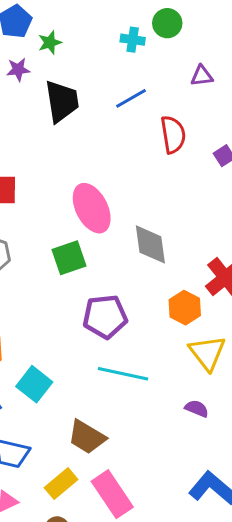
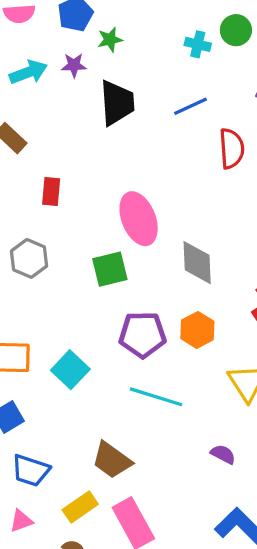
orange hexagon: (185, 308) -> (197, 330), moved
cyan square: (34, 384) -> (70, 370), moved
purple semicircle: (197, 409) -> (223, 454), moved

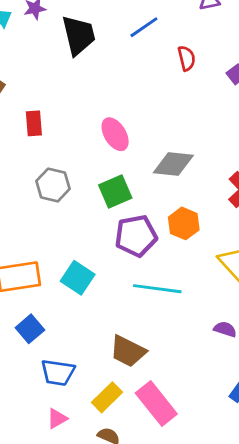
red semicircle: (232, 149) -> (187, 58), size x0.7
pink ellipse: (139, 219) -> (115, 134), size x0.7
gray hexagon: (29, 258) -> (53, 185), moved
gray diamond: (197, 263) -> (173, 164), turned -72
green square: (110, 269) -> (115, 192), moved

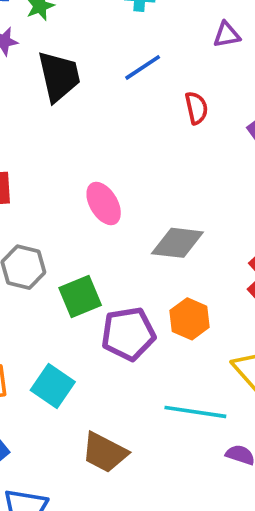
green square: (115, 192) -> (80, 297), moved
cyan line: (157, 289) -> (195, 412), moved
brown trapezoid: (128, 351) -> (105, 452), moved

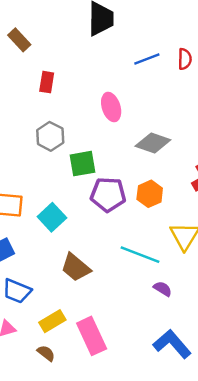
blue line: (143, 67) -> (147, 59), moved

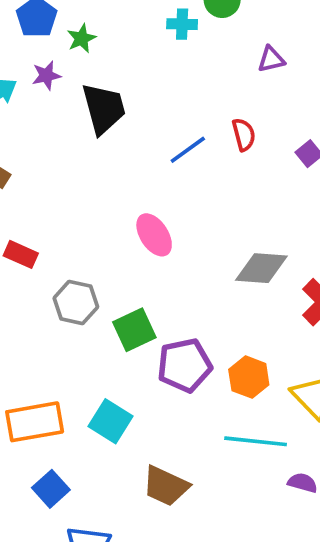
red rectangle: (47, 82) -> (21, 254), moved, turned -60
gray diamond: (153, 143) -> (261, 268), moved
orange hexagon: (150, 194) -> (249, 377), moved

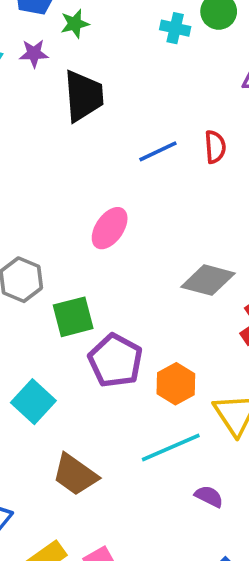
pink ellipse: (154, 235) -> (110, 228), turned 57
purple pentagon: (184, 365) -> (115, 361), turned 30
cyan line: (256, 441) -> (171, 447), turned -40

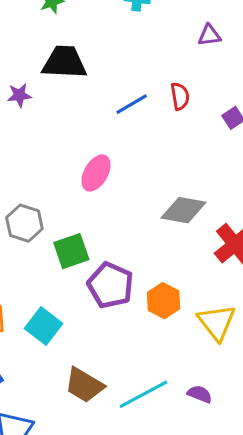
purple star: (34, 53) -> (19, 95), moved
black trapezoid: (84, 96) -> (64, 62), turned -78
cyan line: (171, 447) -> (144, 394), moved

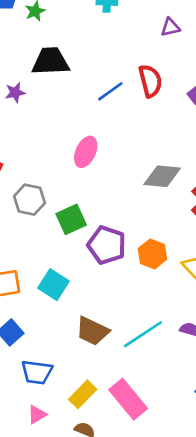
red semicircle: (180, 96) -> (150, 81), size x1.4

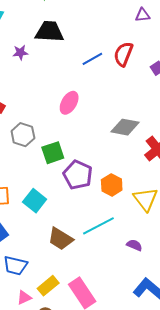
red semicircle: (150, 81) -> (123, 54), turned -150
cyan line: (143, 334) -> (98, 226), moved
pink triangle: (37, 415) -> (24, 298), moved

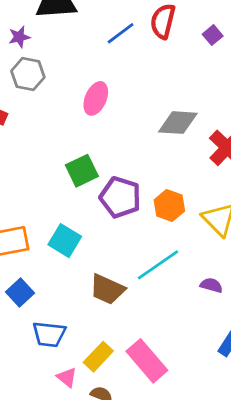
gray hexagon: (23, 135) -> (28, 74), moved
pink triangle: (24, 298) -> (67, 377), turned -49

